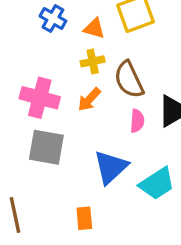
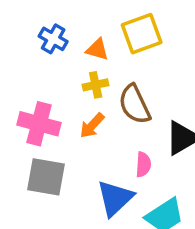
pink semicircle: (137, 121) -> (143, 164), moved

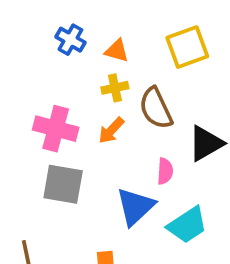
yellow square: (142, 34) -> (187, 47), moved

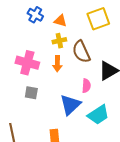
orange arrow: (111, 130) -> (57, 64), turned -42
gray square: (63, 184) -> (31, 93), size x0.6

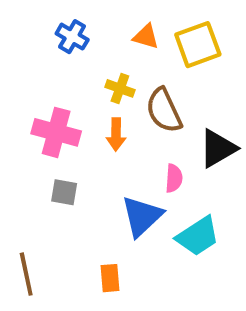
orange triangle: (60, 21) -> (146, 37), moved
yellow cross: (59, 41) -> (120, 88), turned 32

